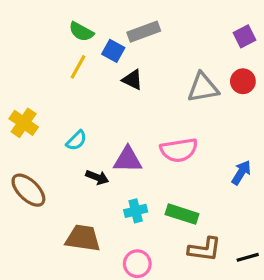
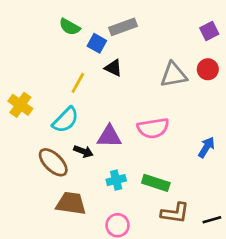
yellow line: (78, 67) -> (78, 83), moved
cyan semicircle: (76, 140) -> (66, 120), size x1.5
brown ellipse: (28, 190) -> (53, 162), moved

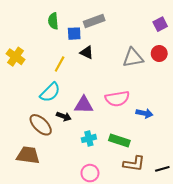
green semicircle: (70, 27) -> (53, 21), turned 56
blue square: (97, 43) -> (74, 34), turned -32
yellow cross: (20, 105) -> (15, 57), moved
blue arrow: (206, 147) -> (144, 113), moved, turned 70
brown trapezoid: (71, 203) -> (28, 155), moved

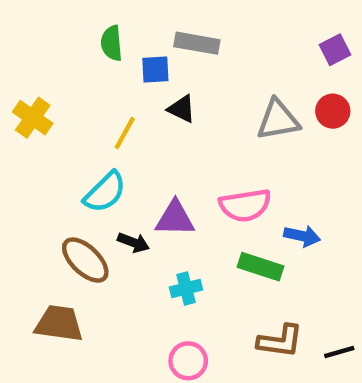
gray rectangle: (94, 21) -> (197, 43), turned 30
green rectangle: (119, 141) -> (260, 267), moved

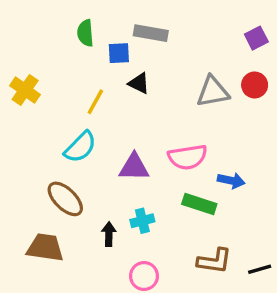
black arrow: (133, 243) -> (109, 234), moved, turned -110

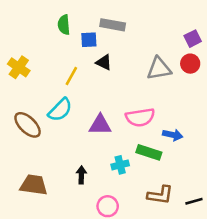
purple square: (256, 38) -> (193, 39), moved
brown ellipse: (65, 199) -> (28, 125), moved
cyan cross: (142, 221) -> (120, 165), moved

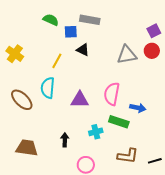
green semicircle: (64, 25) -> (51, 20), turned 119
cyan semicircle: (60, 110) -> (48, 88), turned 140
pink semicircle: (140, 117) -> (112, 94), turned 110

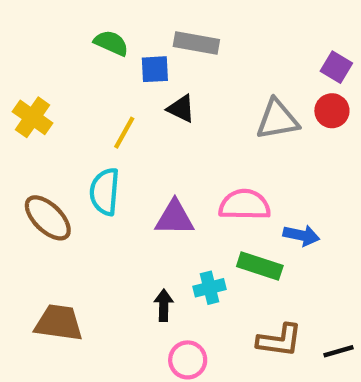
purple square: (154, 31) -> (336, 67), turned -32
pink semicircle: (112, 94) -> (245, 205), turned 80
black arrow: (65, 140) -> (164, 305), moved

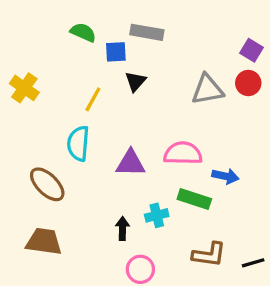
black triangle: (181, 109) -> (135, 81), turned 45
brown ellipse: (48, 218) -> (47, 184), moved

